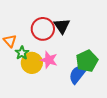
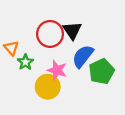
yellow circle: (32, 63) -> (48, 87), moved
blue semicircle: (78, 74) -> (83, 56), moved

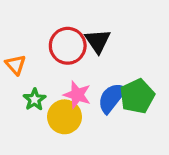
blue semicircle: (83, 56) -> (112, 98), moved
green star: (25, 62) -> (35, 99), moved

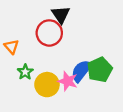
black triangle: (98, 41) -> (61, 15), moved
pink star: (77, 95) -> (68, 81), moved

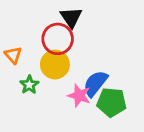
green pentagon: (100, 70) -> (112, 102), moved, turned 30
yellow circle: (47, 85) -> (55, 65), moved

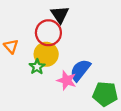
green star: (29, 85) -> (37, 67), moved
green pentagon: (112, 102) -> (105, 94), moved

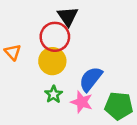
green star: (37, 67) -> (54, 94), moved
pink star: (67, 80) -> (82, 102), moved

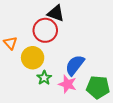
black triangle: (68, 16) -> (56, 13), turned -36
yellow circle: (52, 61) -> (33, 58), moved

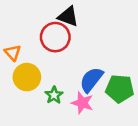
yellow circle: (33, 58) -> (27, 77), moved
green pentagon: (98, 87) -> (120, 89), moved

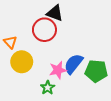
green star: (54, 95) -> (48, 88), moved
pink star: (82, 103) -> (58, 70), moved, turned -30

